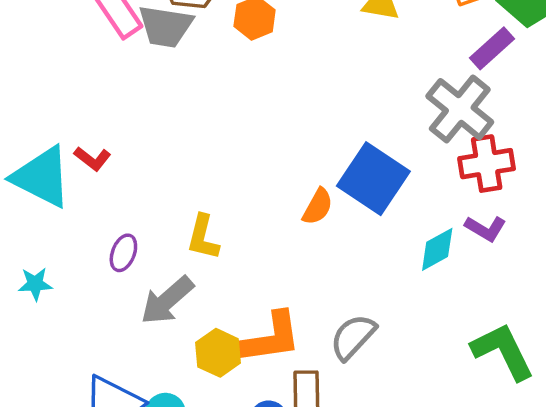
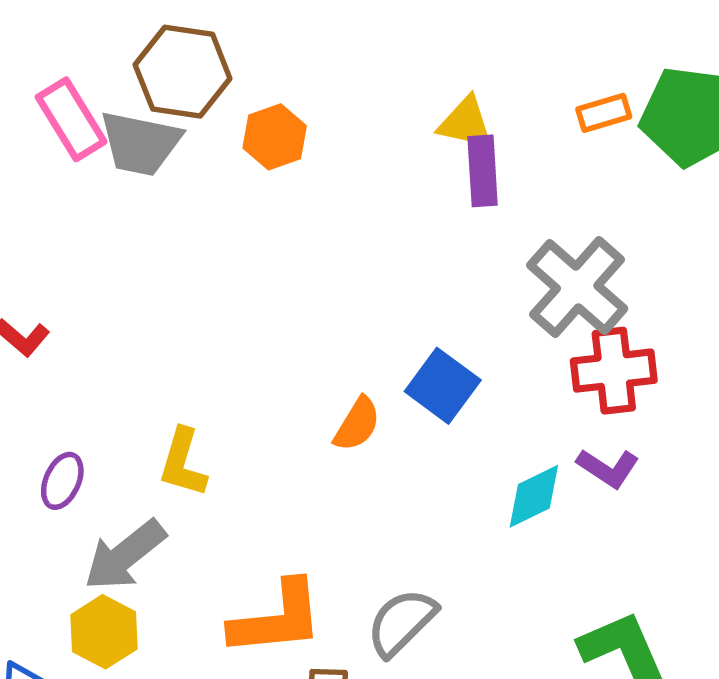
purple rectangle: (492, 48) -> (483, 171), moved, turned -54
blue square: (373, 179) -> (443, 386), size x0.7
yellow hexagon: (218, 353) -> (104, 632), moved

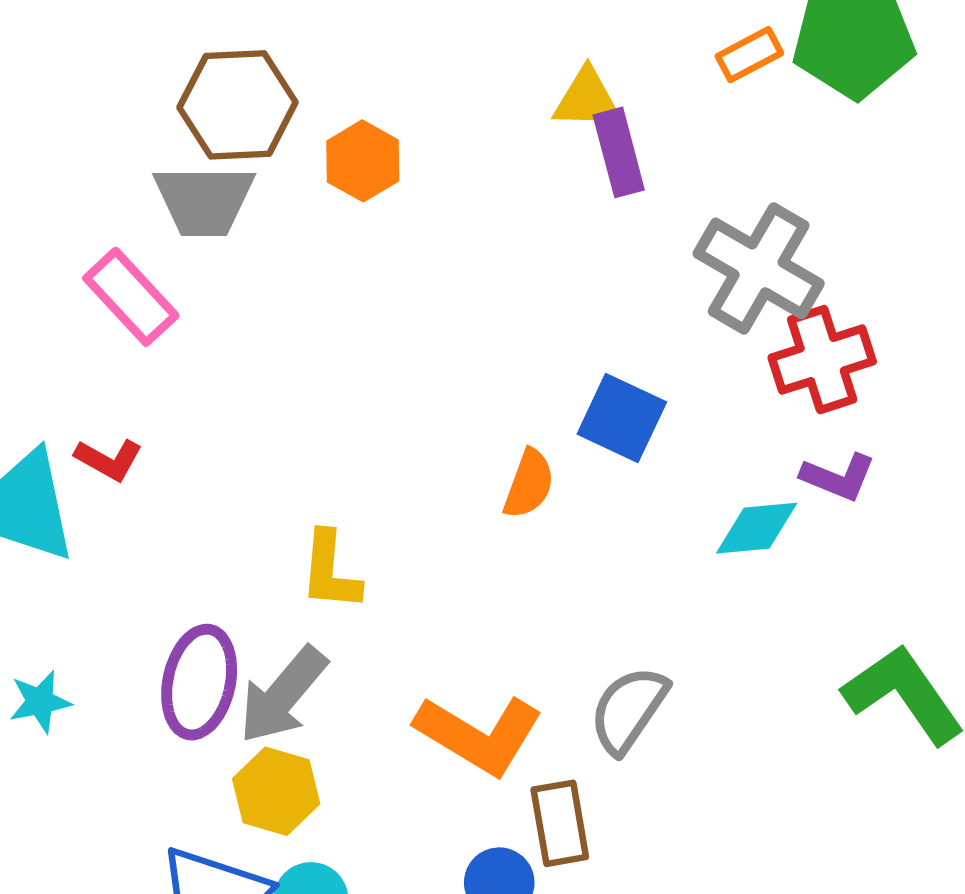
pink rectangle: (71, 119) -> (131, 297), moved
purple ellipse: (62, 481) -> (199, 682), moved, size x1.6
cyan diamond: (534, 496) -> (757, 528), turned 32
orange L-shape: (277, 619) -> (479, 735), turned 48

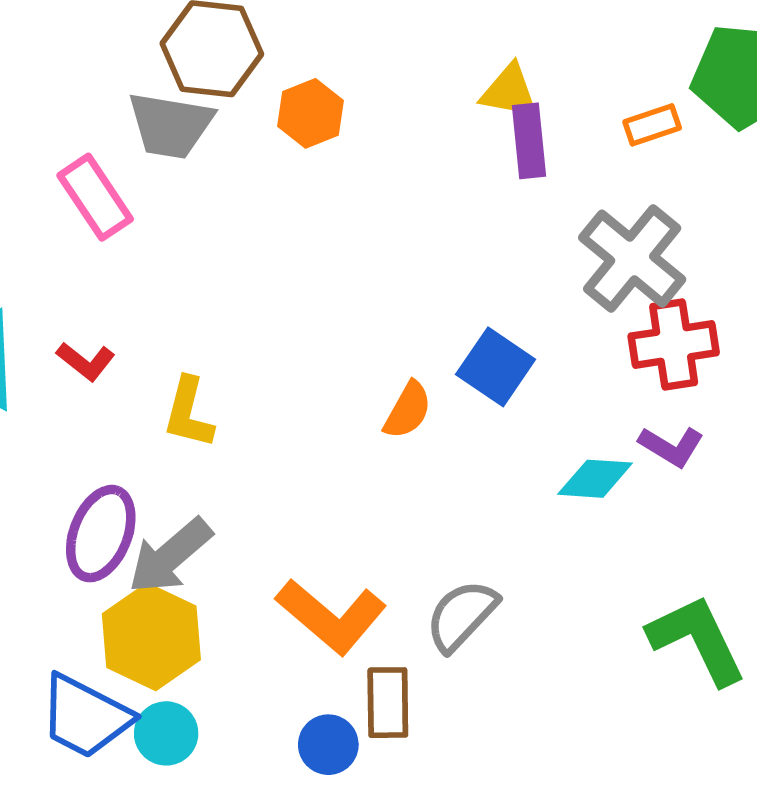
orange rectangle: (749, 55) -> (652, 125), moved
red L-shape: (109, 459) -> (86, 361), moved
yellow L-shape: (330, 571) -> (188, 413), moved
yellow hexagon: (276, 791) -> (151, 637), size x1.4

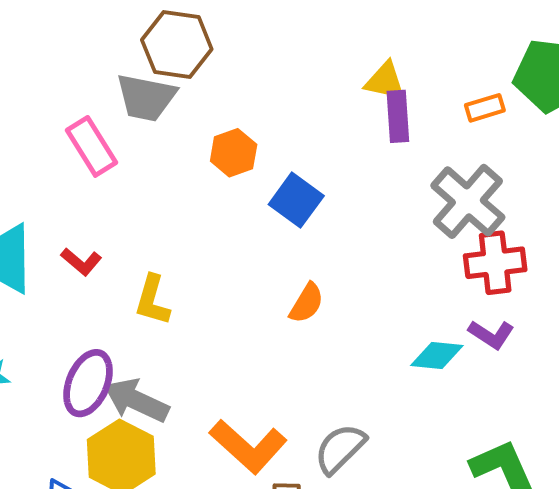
orange hexagon: (311, 113) -> (234, 153), moved
blue square: (496, 367) -> (296, 200), moved
gray arrow: (170, 556) -> (136, 400), turned 64

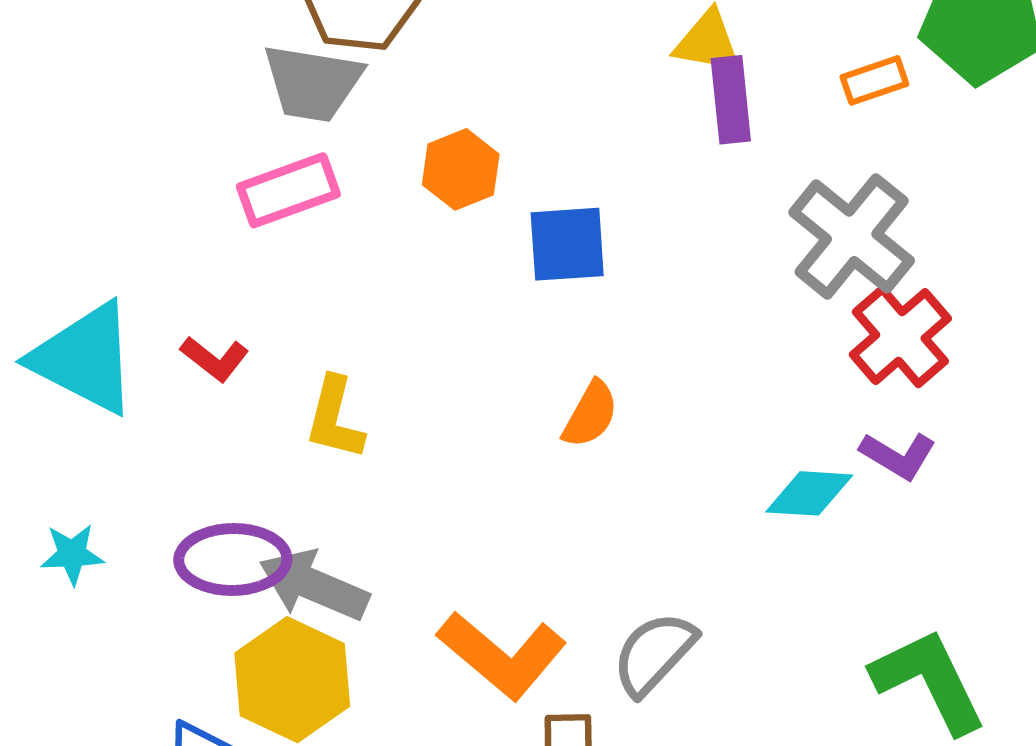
pink rectangle: (91, 146) -> (288, 190), moved, turned -76
blue square: (296, 200) -> (567, 244), turned -38
red cross: (495, 263) -> (900, 337), turned -32
purple ellipse: (88, 383) -> (233, 559), turned 68

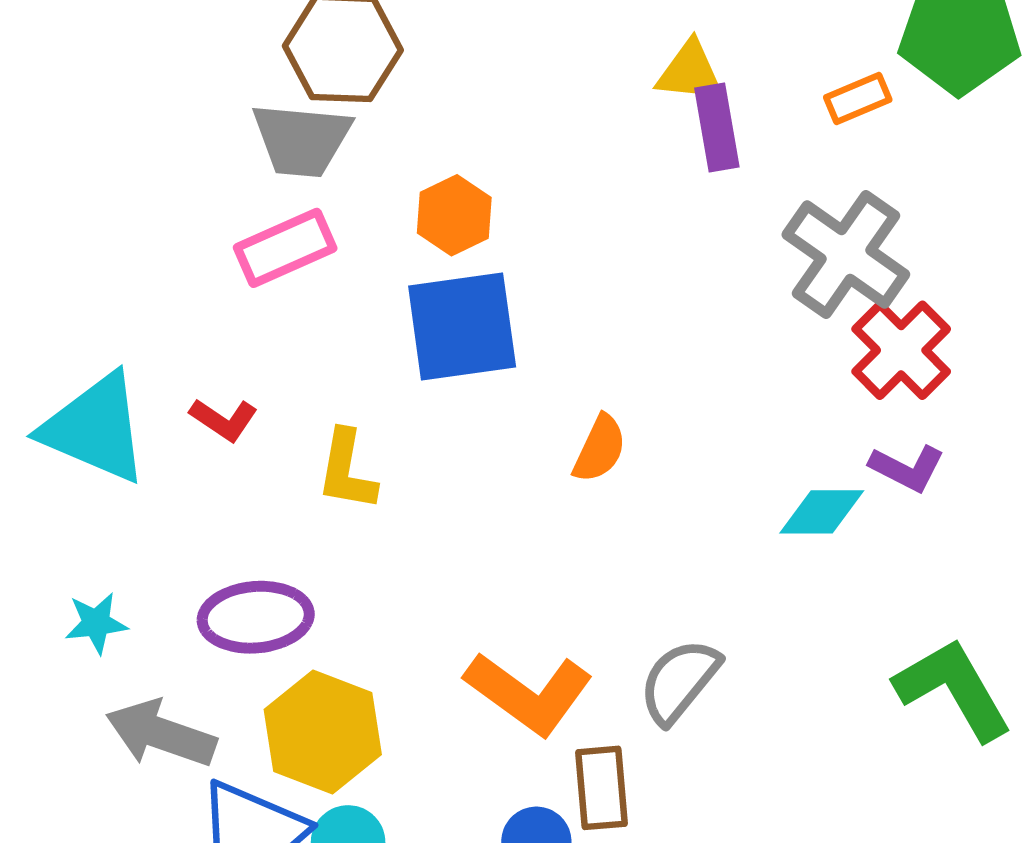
blue square: (567, 244) -> (462, 326), moved, size x1.4
gray arrow: (314, 585) -> (161, 734), moved

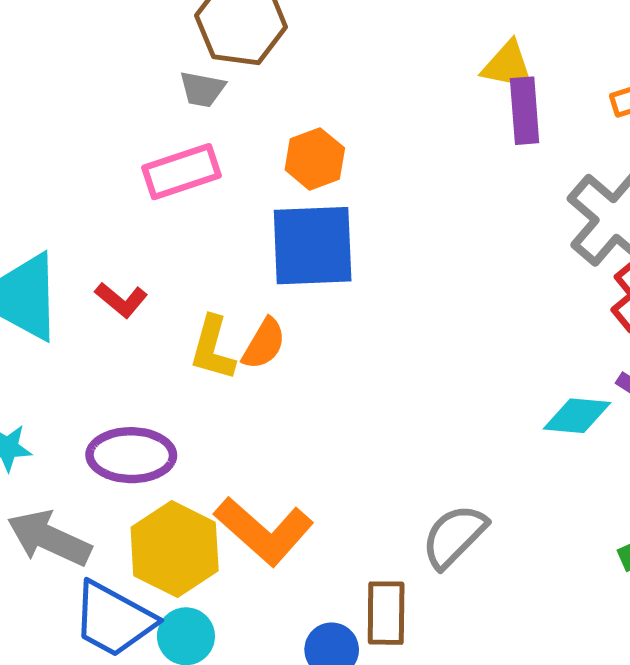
gray trapezoid: (302, 140) -> (202, 89), size x0.6
orange semicircle: (600, 449) -> (264, 344), moved
orange L-shape: (529, 693) -> (264, 531), moved

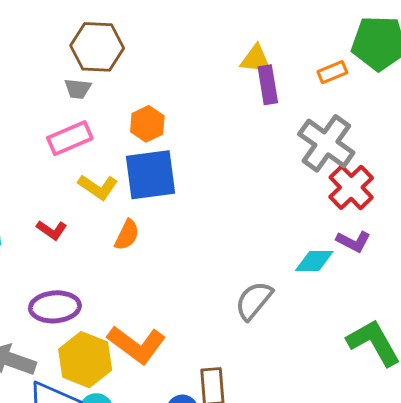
red L-shape: (121, 300) -> (52, 230), moved
yellow L-shape: (213, 348) -> (98, 187), moved, turned -66
gray semicircle: (454, 536) -> (254, 301), moved

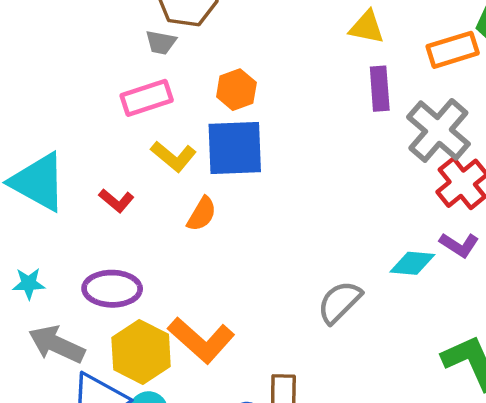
orange rectangle: (332, 72) -> (453, 50), size x1.5
purple rectangle: (268, 85) -> (380, 89), moved

